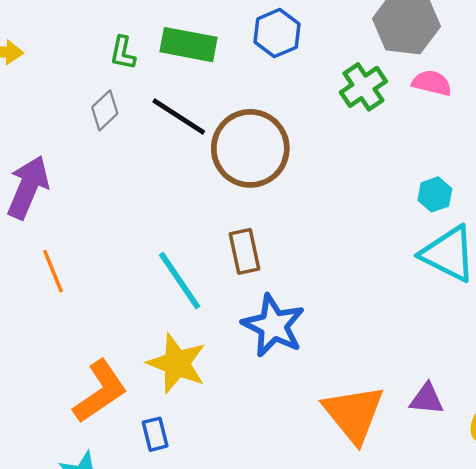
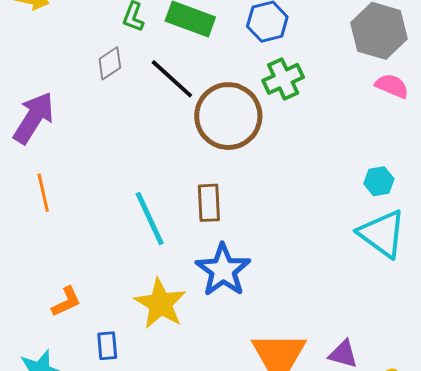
green cross: (363, 87) -> (283, 79), moved
yellow star: (177, 364) -> (160, 304), moved
orange L-shape: (100, 391) -> (66, 302), size x0.6

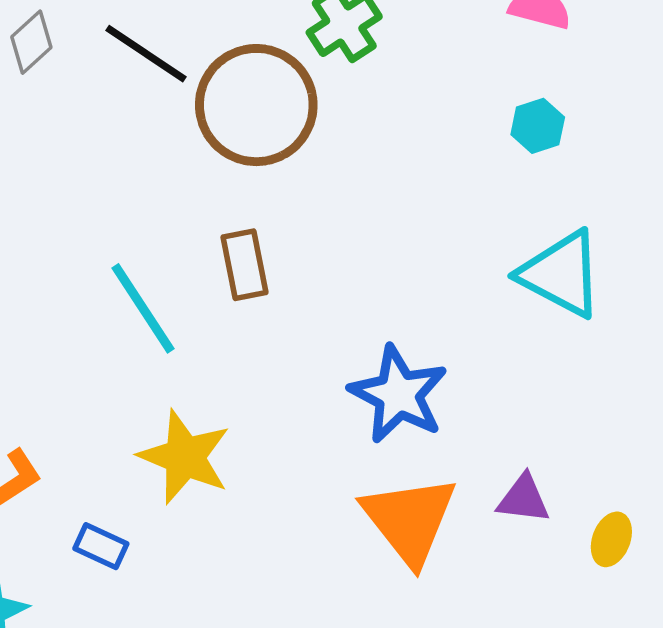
cyan hexagon: (379, 181) -> (538, 126), moved
blue star: (223, 270) -> (398, 394), moved
blue rectangle: (107, 346) -> (101, 546), turned -52

